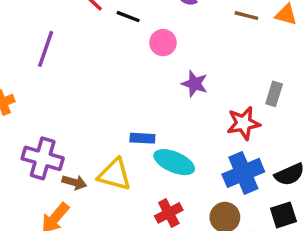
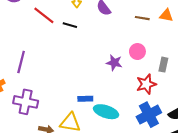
pink circle: (163, 43) -> (137, 52), moved
purple line: (46, 49) -> (21, 62), moved
purple cross: (43, 158) -> (26, 102), moved

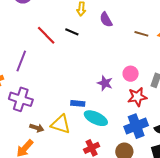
red line: (44, 15) -> (46, 35), moved
pink circle: (137, 52) -> (131, 74), moved
purple star: (114, 63) -> (105, 83), moved

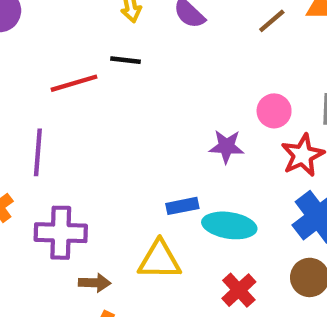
brown line: (141, 34) -> (272, 21), turned -40
red line: (46, 35) -> (74, 83), turned -45
brown arrow: (37, 128) -> (95, 283), moved

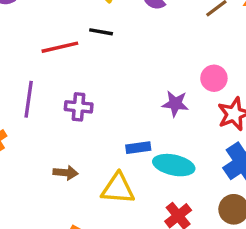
purple cross: (61, 233) -> (79, 107), moved, size x0.7
brown arrow: (95, 283) -> (65, 173), moved

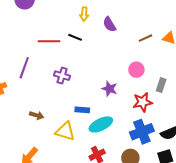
pink circle: (214, 78) -> (136, 70), moved
purple cross: (79, 107) -> (62, 76), moved
cyan ellipse: (174, 165) -> (101, 124), turned -50

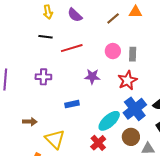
red line: (49, 41) -> (72, 48), moved
gray rectangle: (161, 85) -> (133, 54), moved
cyan ellipse: (101, 124) -> (109, 121), moved
yellow triangle: (65, 131) -> (55, 139), moved, turned 45

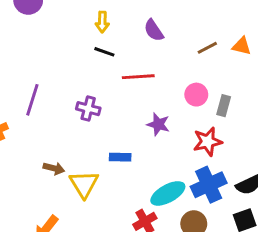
yellow arrow: (48, 12) -> (102, 22), moved
yellow triangle: (55, 139) -> (84, 184), moved

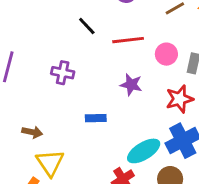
black line: (104, 52) -> (87, 26), moved, turned 30
red line: (138, 77) -> (128, 40), moved
yellow triangle: (84, 184) -> (50, 163), moved

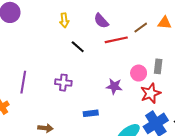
red line: (128, 40) -> (116, 40), moved
pink circle: (166, 54) -> (139, 73), moved

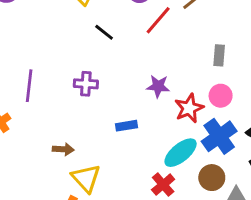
red line: (116, 40) -> (158, 20), turned -35
pink circle: (139, 73) -> (221, 96), moved
red star: (151, 93) -> (189, 108), moved

